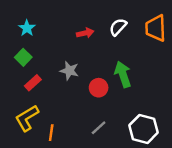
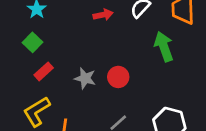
gray star: (69, 71) -> (85, 78), moved
green arrow: (123, 74) -> (164, 47), moved

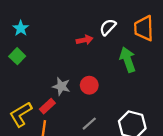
red arrow: (103, 15) -> (85, 40), moved
red rectangle: (44, 71) -> (47, 106), moved

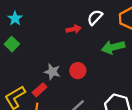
green arrow: (128, 60) -> (113, 47), turned -85

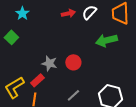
cyan star: (15, 18) -> (22, 13), moved
red arrow: (74, 29) -> (68, 13), moved

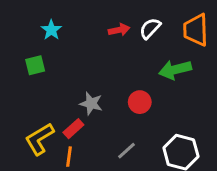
green square: (11, 37) -> (35, 65), turned 32
red circle: (73, 62) -> (140, 102), moved

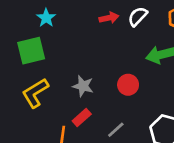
green square: (35, 65) -> (31, 51), size x1.5
red rectangle: (73, 129) -> (82, 117), moved
yellow L-shape: (40, 139) -> (35, 93), moved

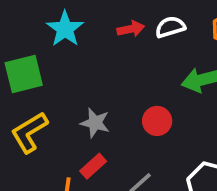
white semicircle: (138, 16) -> (170, 27), turned 30
cyan star: (46, 18) -> (65, 29), moved, size x1.4

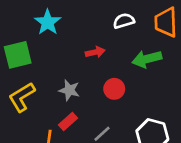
red arrow: (131, 29) -> (95, 52), moved

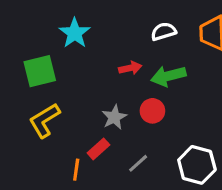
green arrow: (147, 59) -> (168, 76), moved
gray star: (69, 90) -> (114, 117), moved, turned 30

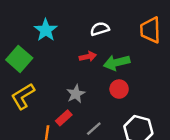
white semicircle: (164, 31) -> (100, 29), moved
green square: (40, 71) -> (19, 59), turned -35
red circle: (152, 111) -> (119, 89), moved

